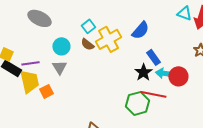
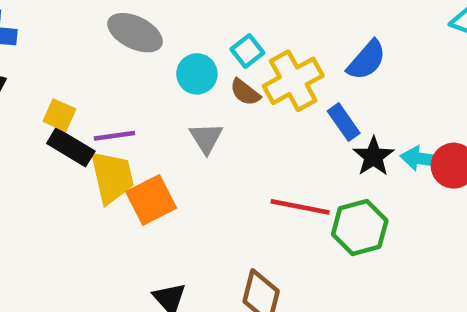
cyan circle: (61, 46) -> (197, 74), moved
blue rectangle: (153, 57) -> (344, 122), moved
gray triangle: (59, 67) -> (206, 138), moved
orange square: (46, 91) -> (151, 200), size x1.5
red line: (153, 94) -> (300, 207), moved

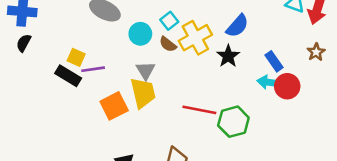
yellow square: (59, 115) -> (76, 57), moved
blue rectangle: (344, 122) -> (274, 61), moved
black star: (373, 156) -> (228, 56), moved
yellow trapezoid: (112, 177) -> (143, 93), moved

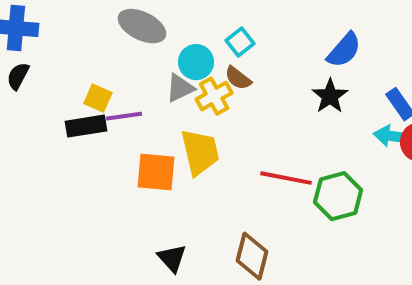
yellow cross: (195, 38) -> (214, 96), moved, size x0.7
gray triangle: (146, 70) -> (180, 88), moved, turned 36
black rectangle: (68, 76) -> (86, 126), turned -40
orange square: (114, 106) -> (156, 172), turned 32

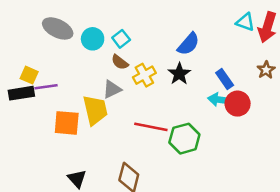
cyan circle: (196, 62) -> (93, 39), moved
gray triangle: (180, 88) -> (112, 89), moved
yellow cross: (214, 96) -> (144, 75), moved

